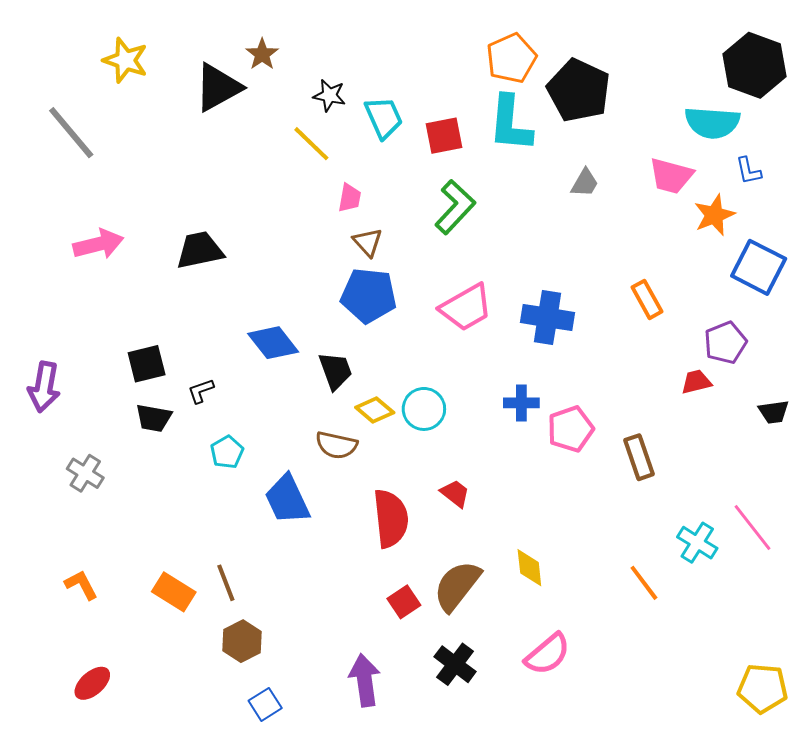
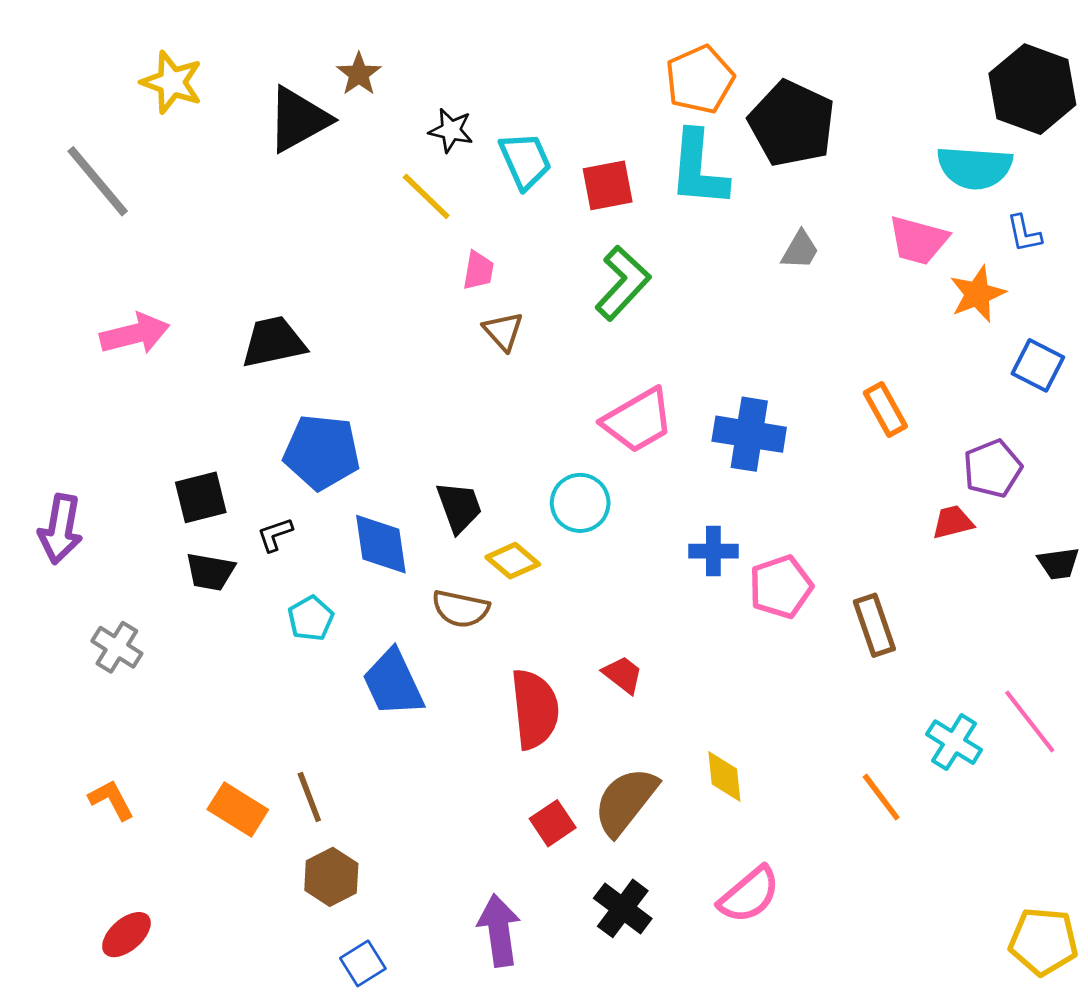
blue square: (759, 267) -> (1038, 365), size x0.7
blue pentagon: (369, 295) -> (322, 452), moved
blue diamond: (273, 343) -> (381, 544), moved, turned 30
cyan circle: (424, 409) -> (580, 503), moved

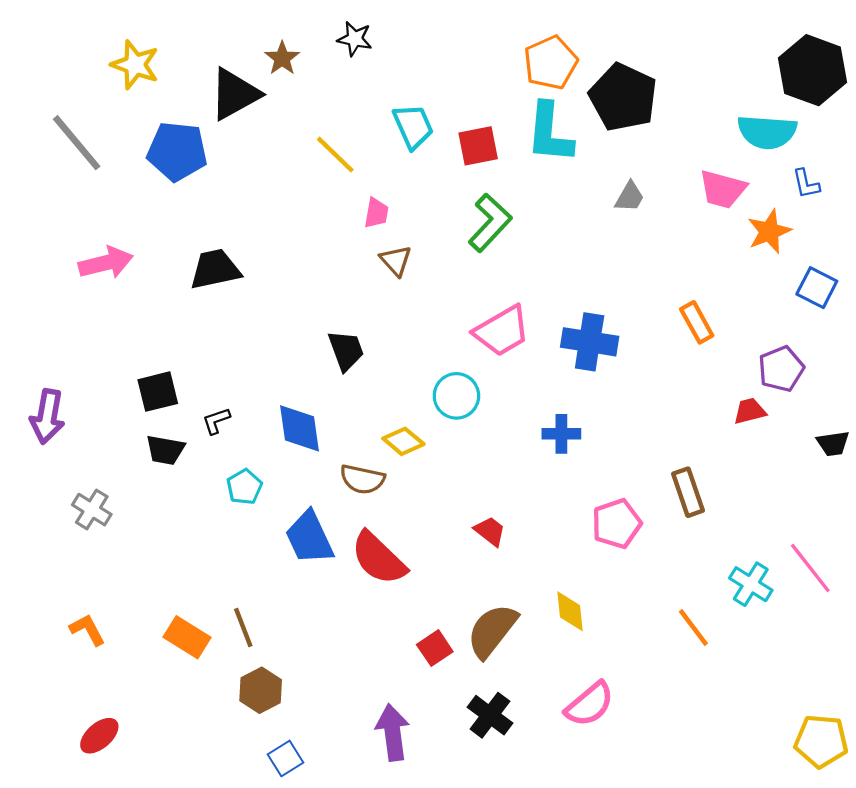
black star: (451, 130) -> (355, 39), moved
blue pentagon: (322, 452) -> (177, 151), moved
black trapezoid: (459, 507) -> (346, 350), moved
pink pentagon: (781, 587) -> (617, 524), moved
red semicircle: (535, 709) -> (379, 558), moved, turned 140

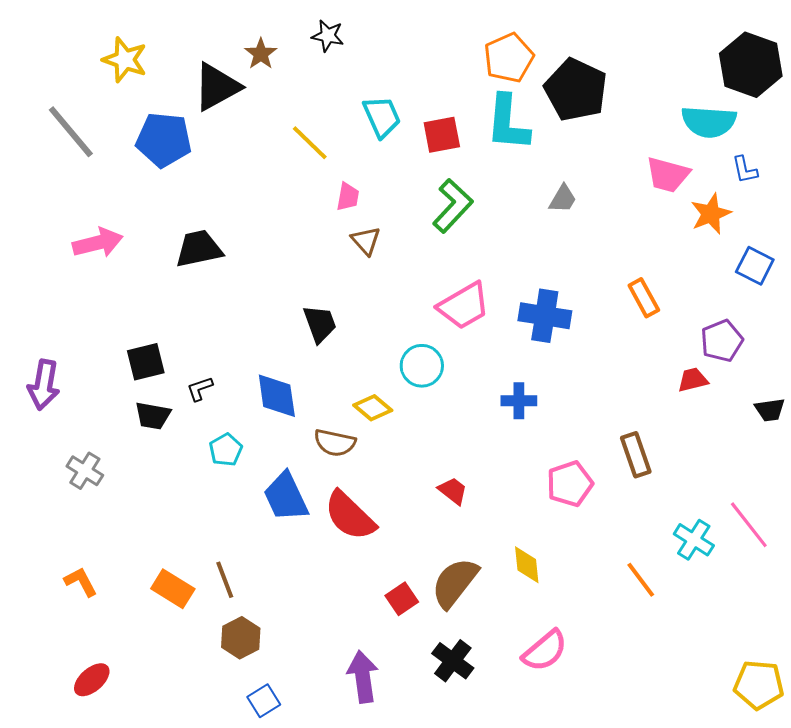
gray trapezoid: (630, 197) -> (563, 199), moved

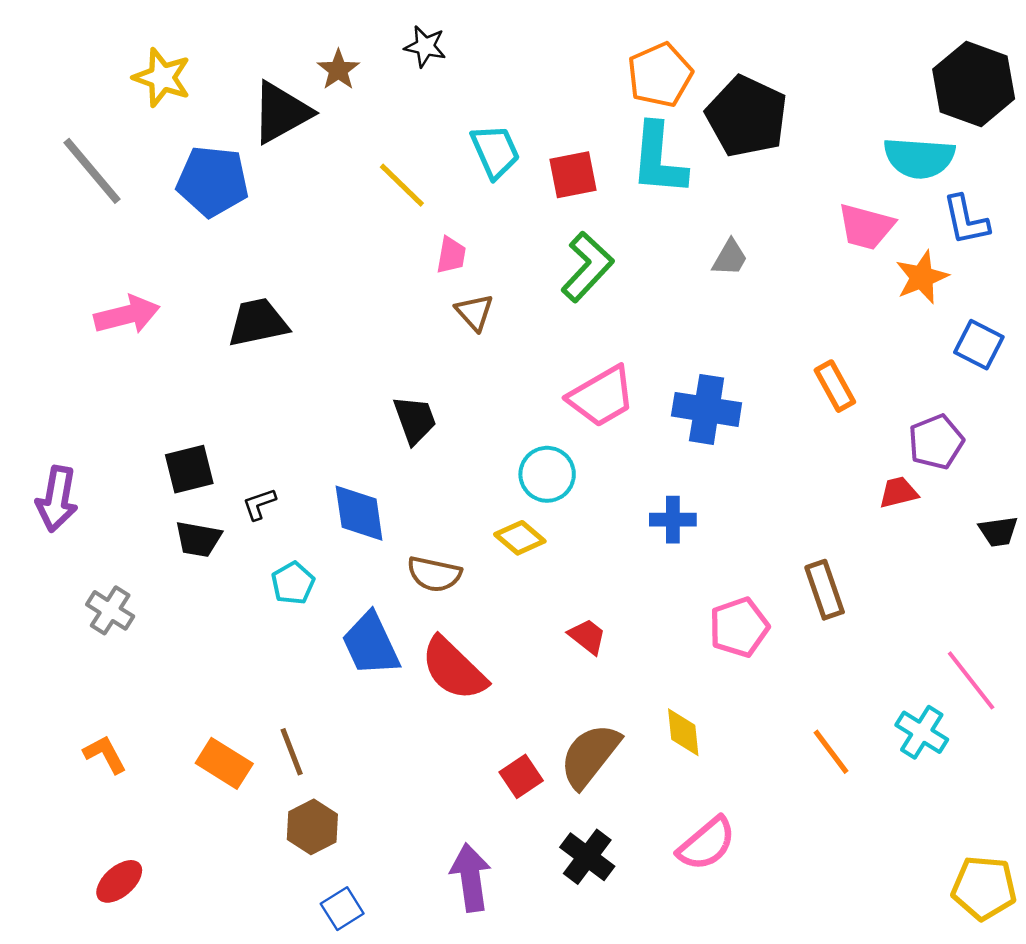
blue L-shape: (745, 170) -> (966, 220), size x1.4
yellow diamond: (373, 408) -> (520, 538), moved
cyan cross: (694, 540) -> (922, 732), moved

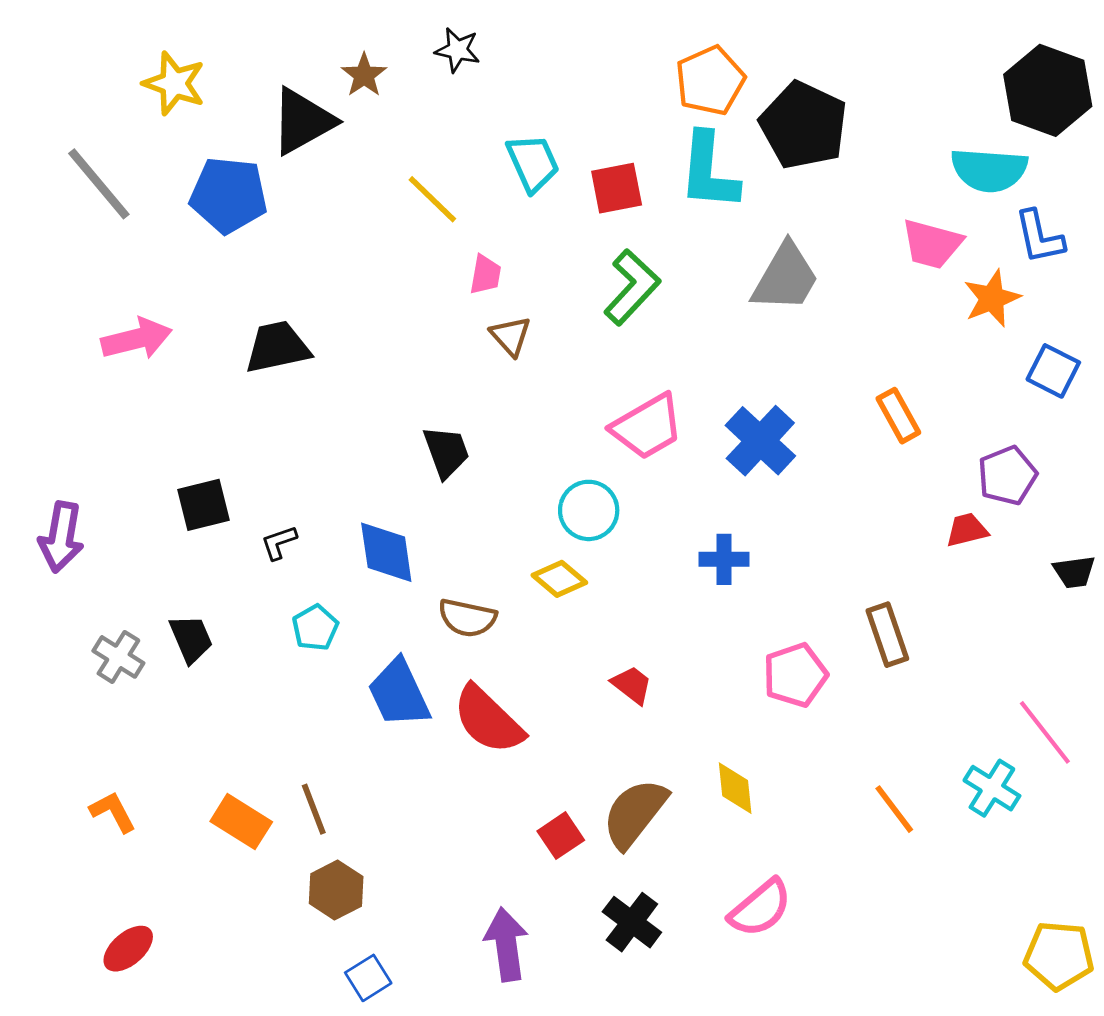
gray trapezoid: (730, 258) -> (785, 277), size x1.8
blue cross: (707, 409) -> (760, 441), turned 34
black trapezoid: (198, 539) -> (191, 639), moved, turned -123

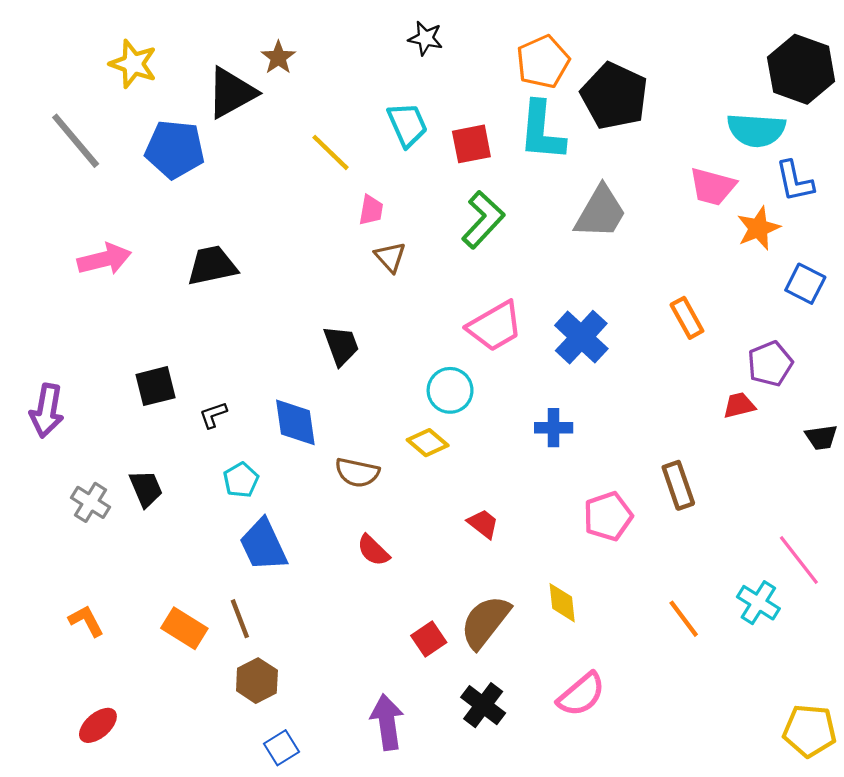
black star: (458, 50) -> (425, 38), moved
blue trapezoid: (399, 693) -> (263, 545), moved
red semicircle: (488, 720) -> (373, 550), size x0.6

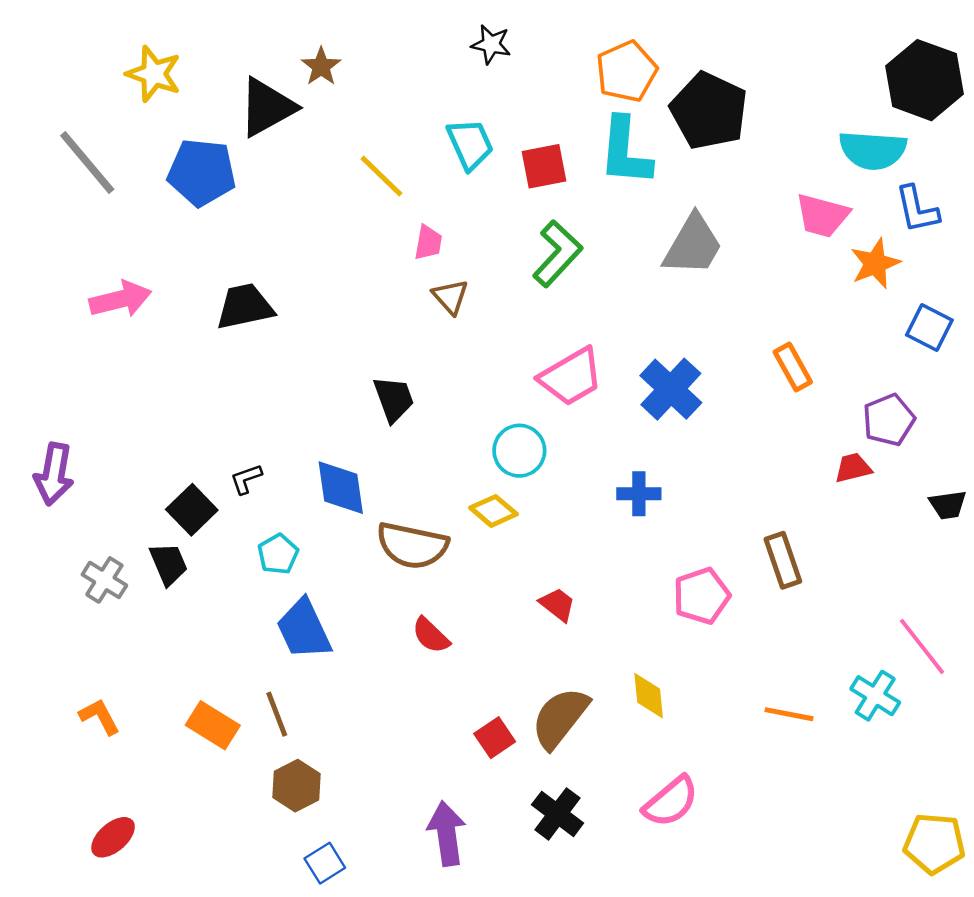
black square: (156, 386) -> (192, 510), moved, turned -30
brown semicircle: (357, 473) -> (412, 545), size x1.4
orange line: (684, 619) -> (789, 714), turned -42

